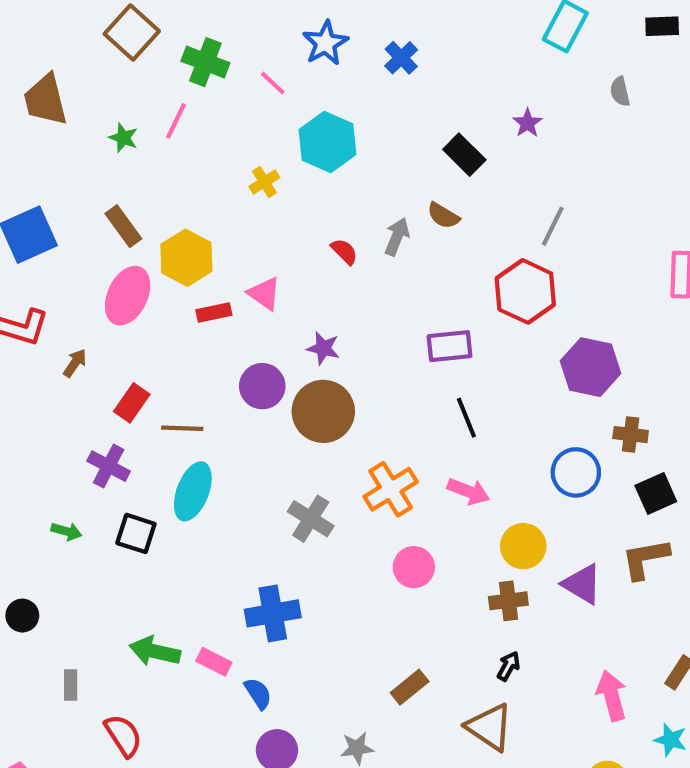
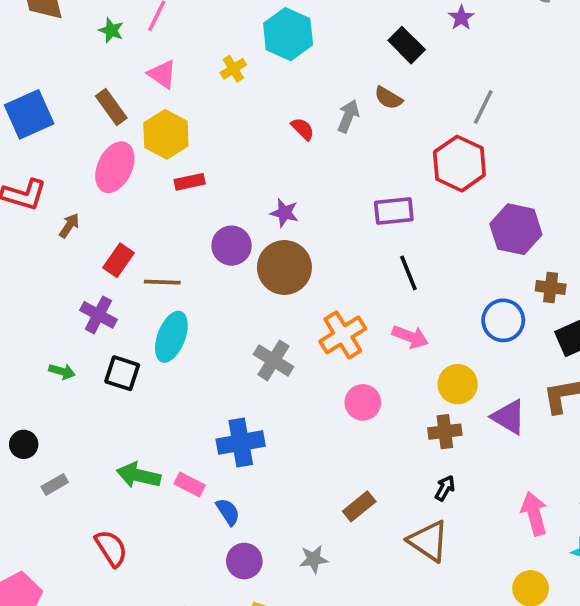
pink triangle: (264, 294) -> (162, 74), moved
gray rectangle: (71, 685) -> (55, 484), moved, turned 60

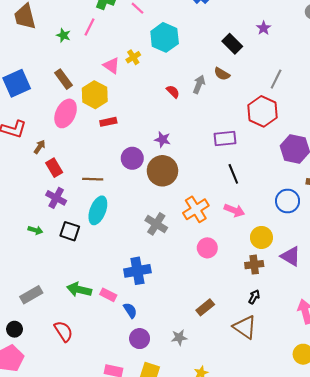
pink triangle: (162, 74) -> (111, 66), moved
red rectangle: (119, 260) -> (54, 168), moved, turned -66
black circle: (24, 444) -> (15, 329), moved
gray rectangle: (55, 484) -> (31, 295), size x1.5

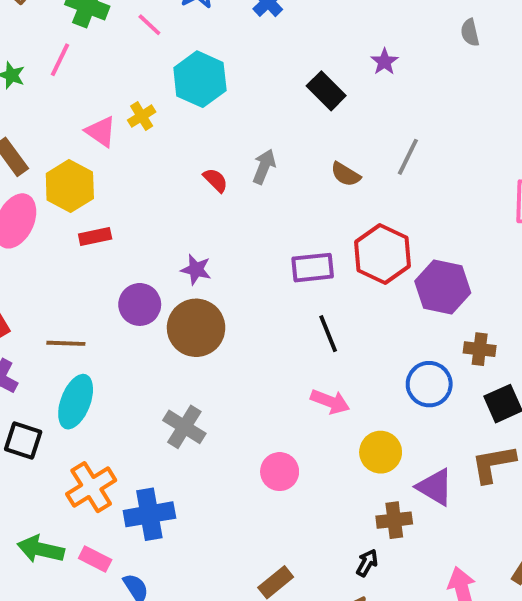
brown semicircle: (222, 74) -> (346, 174), moved
red hexagon: (263, 111) -> (383, 254), moved
orange cross: (196, 209) -> (91, 487), moved
brown cross: (254, 265) -> (394, 520), moved

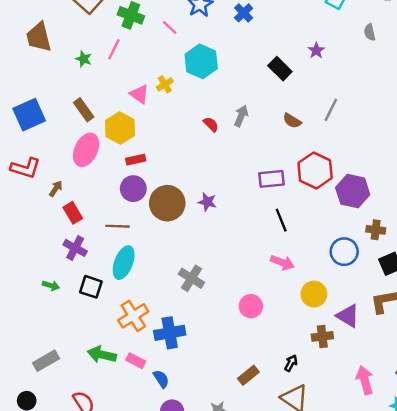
purple star: (196, 270) -> (207, 202), moved
purple circle: (140, 304) -> (133, 189), moved
brown circle: (196, 328) -> (167, 203), moved
black arrow: (367, 563) -> (291, 363), moved

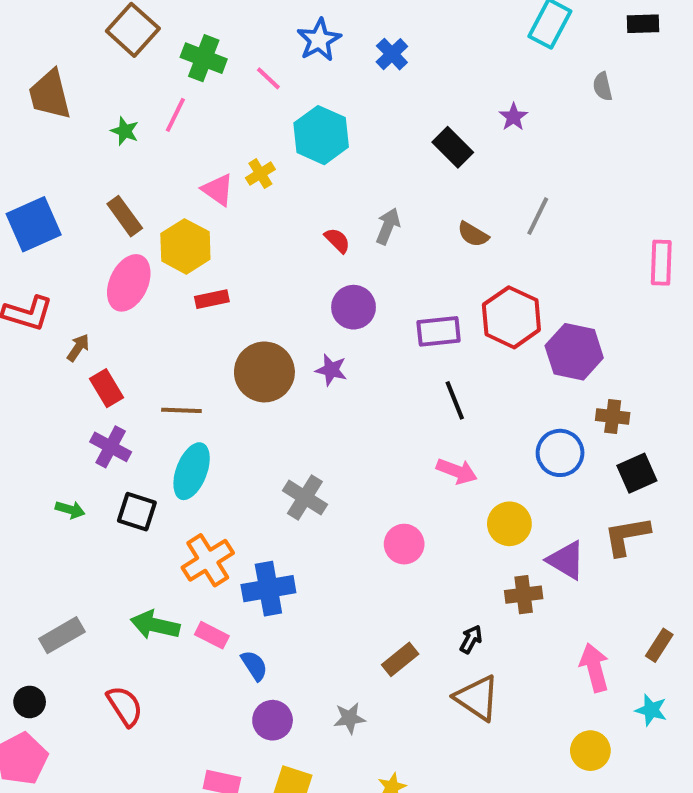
purple circle: (133, 189) -> (354, 307), moved

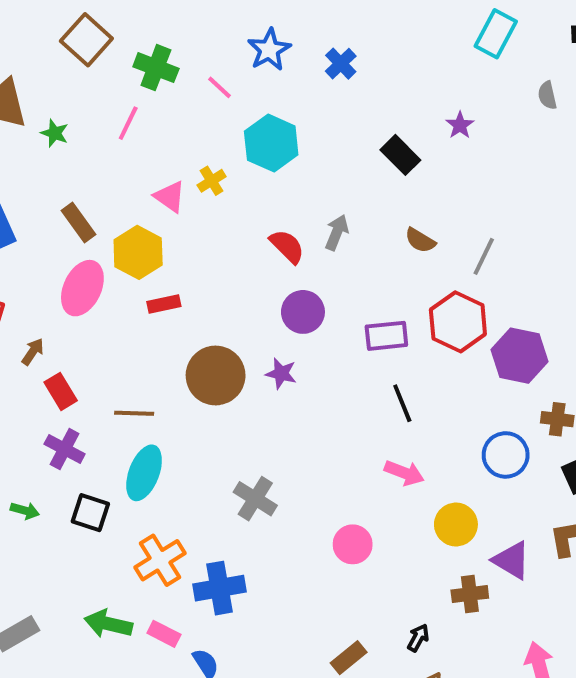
green star: (125, 131) -> (55, 133), moved
gray line: (538, 216) -> (484, 256), moved
red semicircle: (337, 240) -> (287, 246), size x1.4

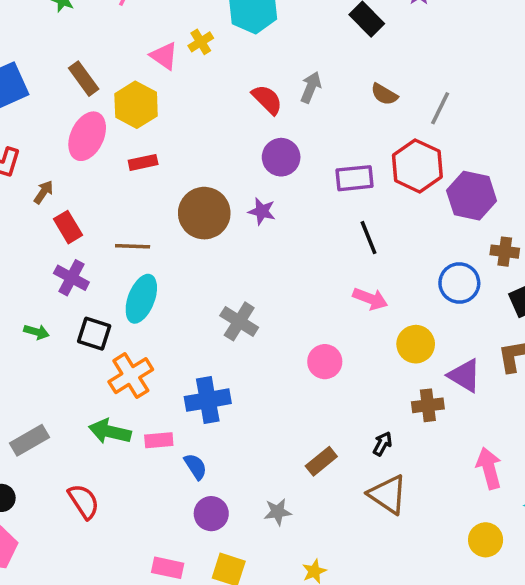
red rectangle: (164, 304) -> (143, 162), moved
orange cross: (160, 560) -> (131, 376), moved
pink rectangle: (164, 634) -> (159, 440), turned -32

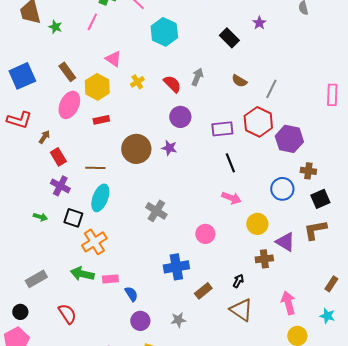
yellow cross: (201, 42) -> (137, 82), moved
blue cross: (208, 400) -> (176, 267), moved
pink arrow: (489, 468) -> (288, 303), moved

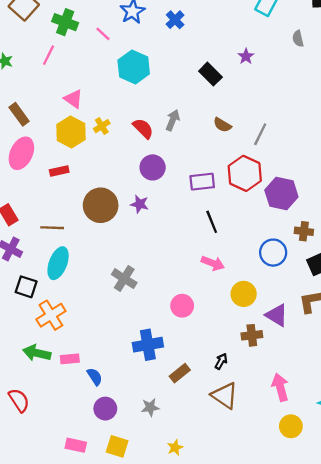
yellow hexagon: (97, 87) -> (71, 132), moved

